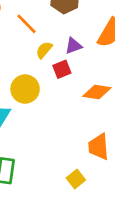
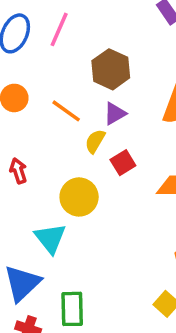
purple triangle: (73, 46) -> (115, 114), moved

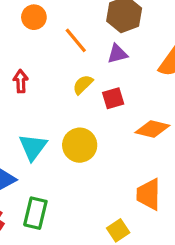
yellow semicircle: (95, 141) -> (83, 85), moved
yellow circle: (79, 197) -> (80, 145), moved

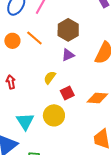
orange line: (76, 40) -> (34, 38), moved
red square: (113, 98) -> (67, 93), moved

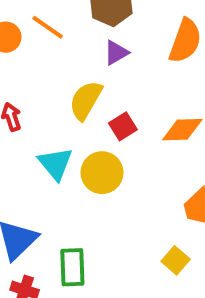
yellow semicircle: (50, 78) -> (86, 100), size x1.5
cyan triangle: (25, 121) -> (55, 164), moved

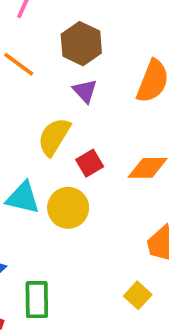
purple triangle: (116, 53) -> (85, 91), turned -44
cyan triangle: (55, 164) -> (23, 198), turned -39

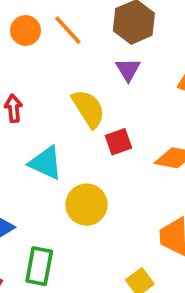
yellow semicircle: (54, 137) -> (88, 109), turned 105
yellow circle: (68, 208) -> (86, 205), moved

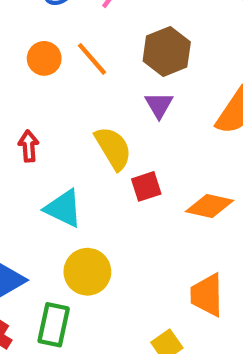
yellow circle: (86, 205) -> (87, 272), moved

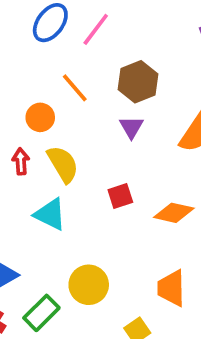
orange circle: (44, 58) -> (40, 117), moved
yellow semicircle: (113, 148) -> (63, 164), moved
yellow circle: (87, 272) -> (89, 285), moved
green rectangle: (54, 325) -> (41, 313), turned 33

